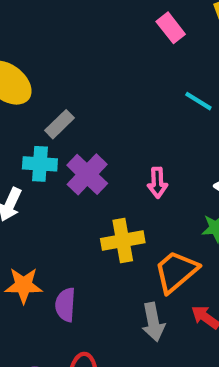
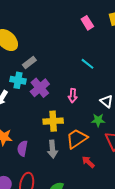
cyan line: (198, 101) -> (87, 64), moved
gray arrow: (153, 322) -> (52, 149), moved

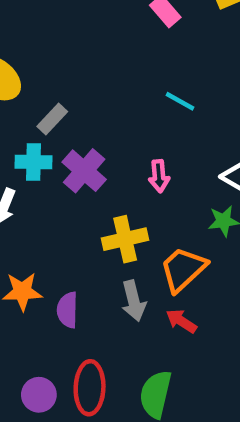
red arrow: (88, 162) -> (181, 321), moved

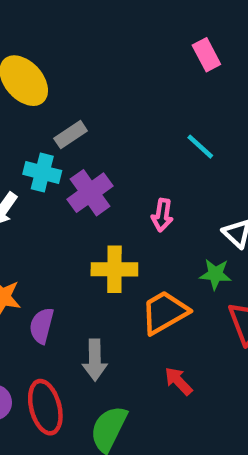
gray arrow: (134, 301) -> (95, 360), moved
red arrow: (181, 321) -> (178, 381), moved
red ellipse: (90, 388) -> (45, 407), turned -30

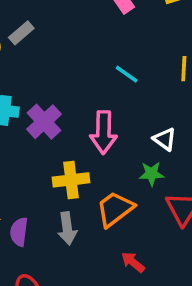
gray rectangle: (71, 135) -> (21, 33), moved
pink arrow: (162, 215) -> (103, 132), size x1.6
gray arrow: (95, 360) -> (67, 228), moved

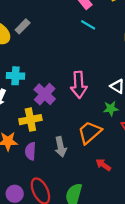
cyan line: (127, 74) -> (88, 25), moved
purple cross: (44, 122) -> (45, 94), moved
yellow cross: (71, 180) -> (30, 120), moved

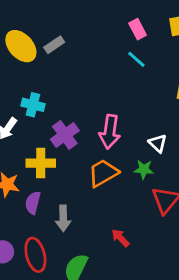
orange trapezoid: (90, 132) -> (103, 173), moved
gray arrow: (61, 147) -> (63, 218), moved

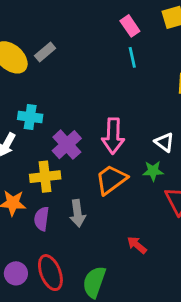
cyan line: (136, 59) -> (132, 57), turned 42
gray arrow: (63, 218) -> (78, 213), moved

